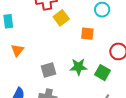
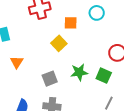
yellow square: (61, 18) -> (59, 43), moved
orange square: (87, 34) -> (71, 23), moved

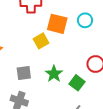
orange square: (71, 23) -> (57, 24), size x1.5
green star: (79, 72) -> (54, 74), turned 30

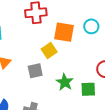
gray square: (24, 73) -> (35, 71), moved
green square: (77, 83) -> (88, 89), turned -35

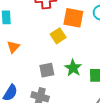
gray square: (35, 71) -> (47, 70), moved

